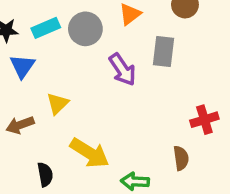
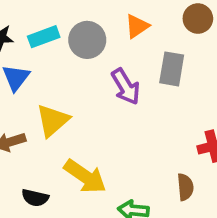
yellow triangle: (58, 104) -> (53, 120), size x1.4
black semicircle: (45, 175) -> (35, 198), turned 110

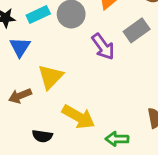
gray rectangle: (172, 69) -> (137, 30), turned 50

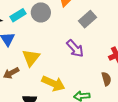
purple arrow: (103, 47) -> (75, 48), moved

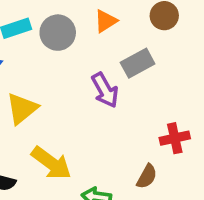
purple arrow: (75, 48) -> (105, 90), moved
brown semicircle: (106, 79) -> (147, 176), turned 32

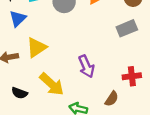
gray rectangle: (138, 63) -> (127, 28), moved
purple arrow: (105, 90) -> (86, 66), moved

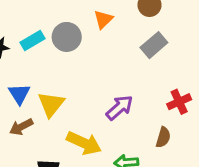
blue triangle: (18, 18) -> (19, 94), moved
purple arrow: (86, 66) -> (120, 108), turned -90

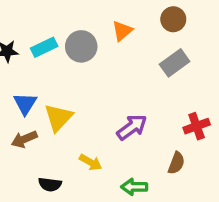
yellow arrow: (84, 143) -> (91, 162), size x0.6

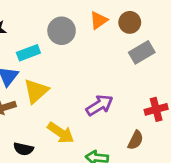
brown circle: (173, 19) -> (130, 22), moved
cyan rectangle: (44, 47) -> (28, 53), moved
yellow arrow: (91, 162) -> (61, 133), size x1.4

